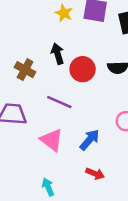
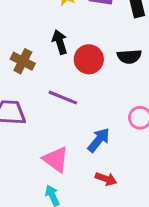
pink triangle: (52, 140) -> (56, 159), moved

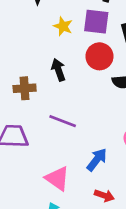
red circle: (89, 59) -> (99, 56), moved
brown cross: (23, 61) -> (25, 88), turned -30

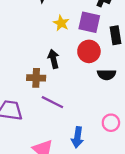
brown cross: (25, 88) -> (36, 78), moved
blue arrow: (97, 160) -> (77, 137), turned 144

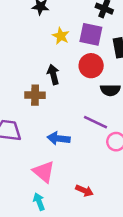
purple line: (52, 102) -> (95, 122), moved
blue arrow: (77, 137) -> (59, 138), moved, turned 90

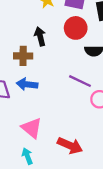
blue arrow: (59, 138) -> (27, 84), moved
red arrow: (84, 191) -> (70, 146), size x1.5

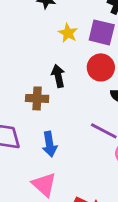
blue arrow: (27, 84) -> (50, 144), moved, turned -108

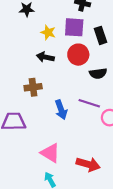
black arrow: (58, 76) -> (45, 57), moved, turned -56
blue arrow: (50, 144) -> (61, 110), moved

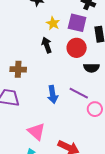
black arrow: (45, 57) -> (47, 45), turned 49
brown cross: (33, 87) -> (18, 69), moved

